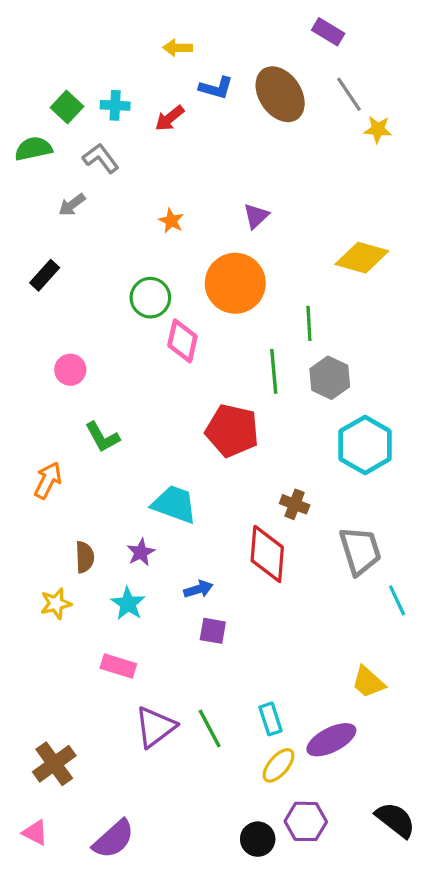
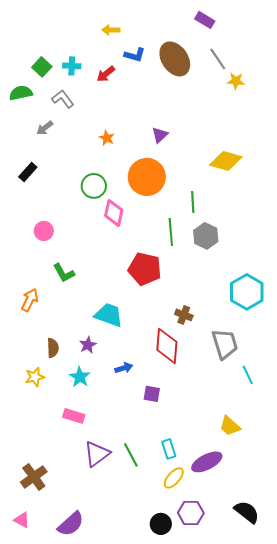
cyan hexagon: (365, 445) -> (247, 292), moved
purple square: (213, 631) -> (152, 394), moved

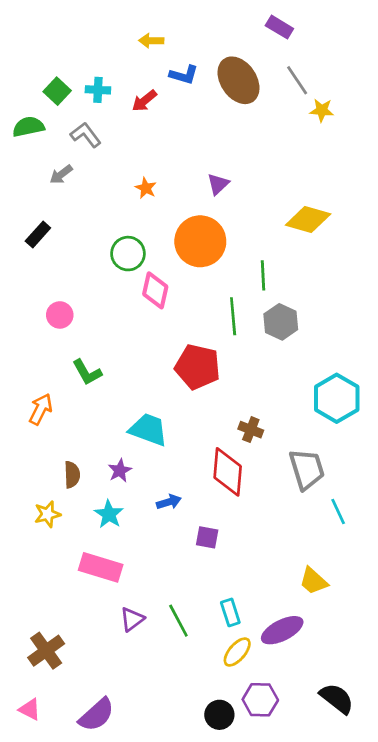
pink rectangle: (74, 416) -> (101, 567), size x1.4
purple triangle: (97, 454) -> (132, 619), size x0.7

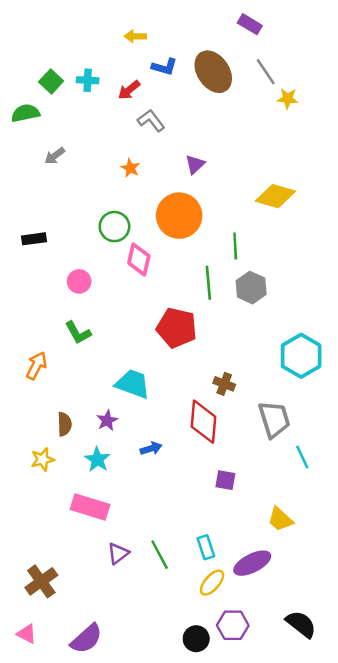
gray L-shape: (86, 135) -> (151, 120), moved
black rectangle: (38, 234) -> (34, 239), moved, turned 40
pink circle: (60, 315) -> (79, 281), moved
purple square: (207, 537) -> (225, 480), moved

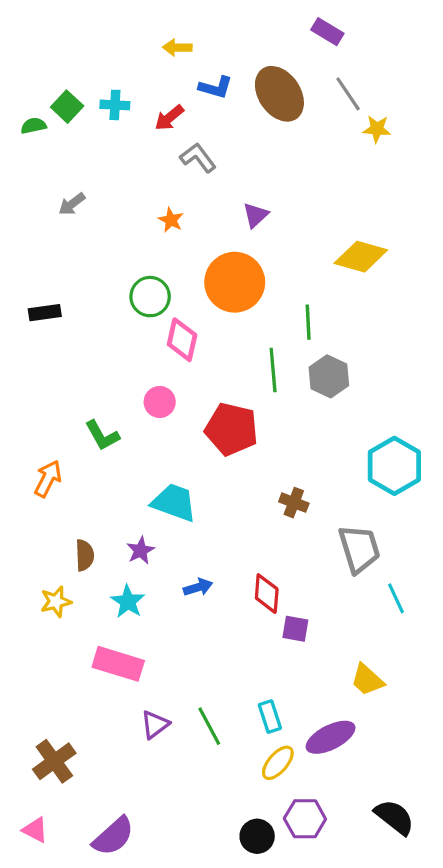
green semicircle: (25, 113) -> (34, 126), moved, size x0.7
pink circle: (79, 281) -> (160, 402), moved
red diamond: (203, 422) -> (267, 594), moved, size x0.7

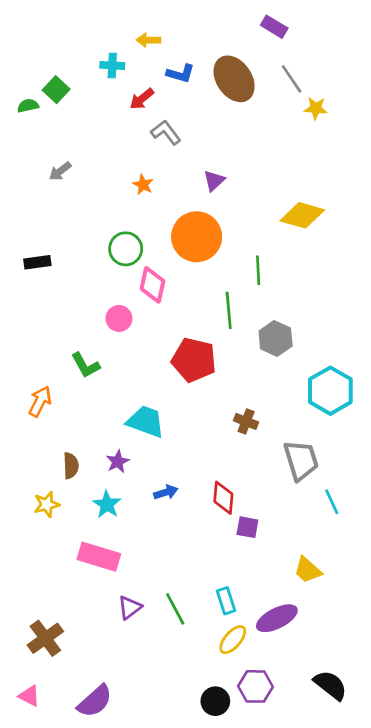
cyan cross: (115, 105) -> (112, 65), moved
gray hexagon: (329, 376) -> (276, 338), moved
pink circle: (160, 402) -> (119, 318), moved

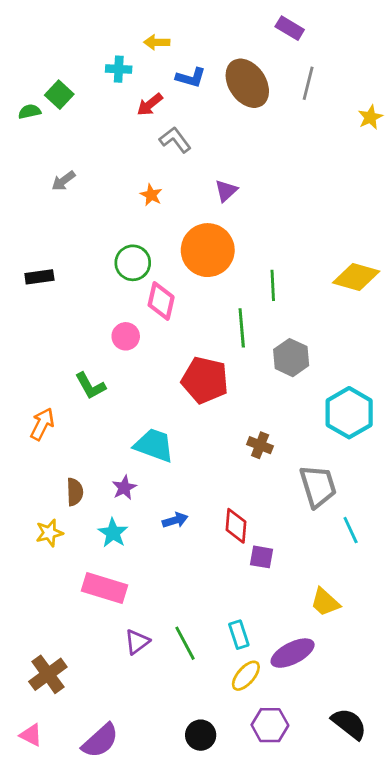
gray line: (292, 79) -> (308, 83), turned 48
yellow star: (316, 108) -> (370, 117), moved, turned -30
yellow diamond: (302, 215) -> (356, 277), moved
black circle: (215, 701) -> (201, 735), moved

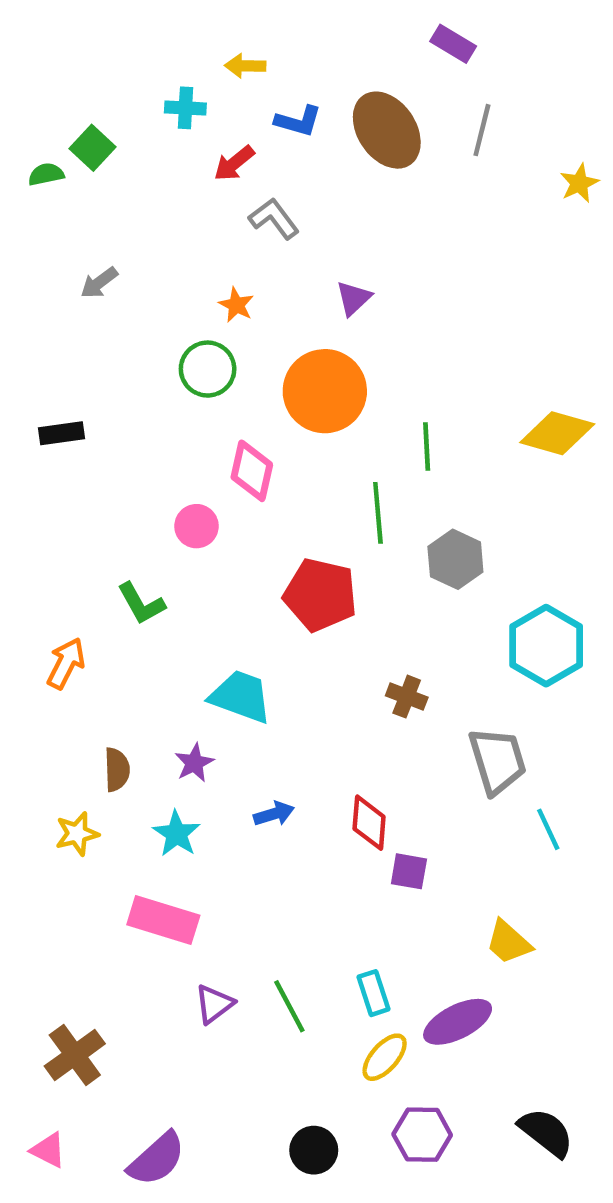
green circle: (133, 263) -> (208, 369), moved

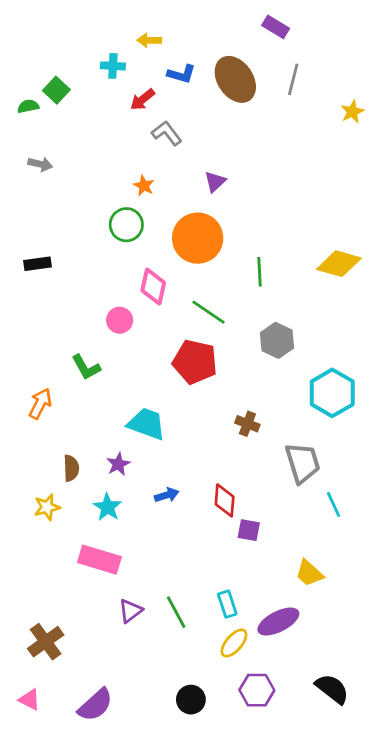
gray arrow: (99, 283) -> (40, 164), moved, turned -130
green line: (378, 513) -> (208, 312), moved, turned -51

